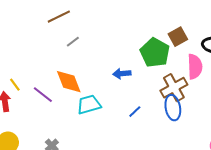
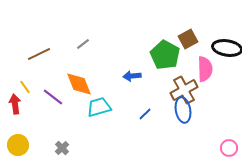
brown line: (59, 17) -> (39, 54), moved

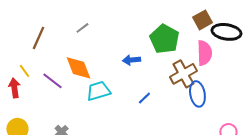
brown square: (188, 39) -> (202, 20), moved
brown line: (39, 54) -> (38, 38), turned -40
blue ellipse: (183, 110) -> (197, 94), moved

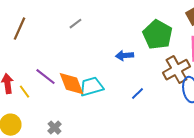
brown line: (38, 38) -> (20, 29), moved
orange diamond: (78, 68) -> (72, 84), moved
yellow line: (24, 71) -> (24, 92), moved

